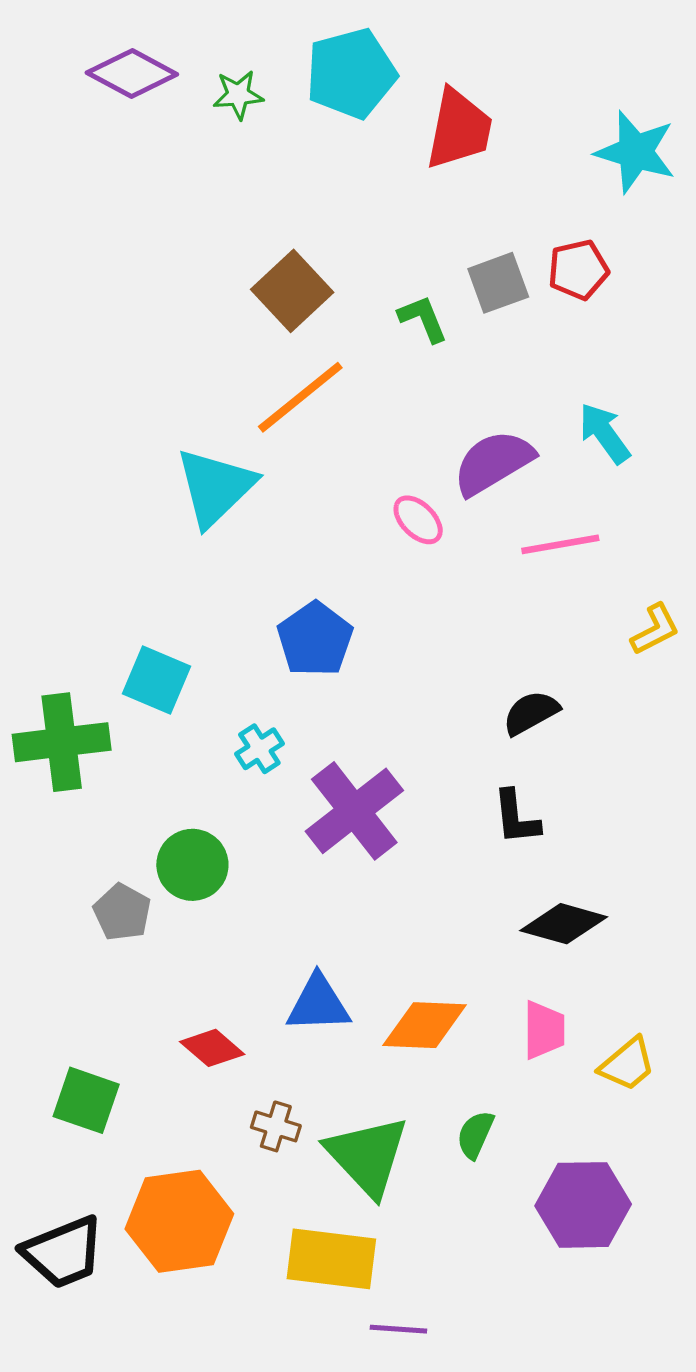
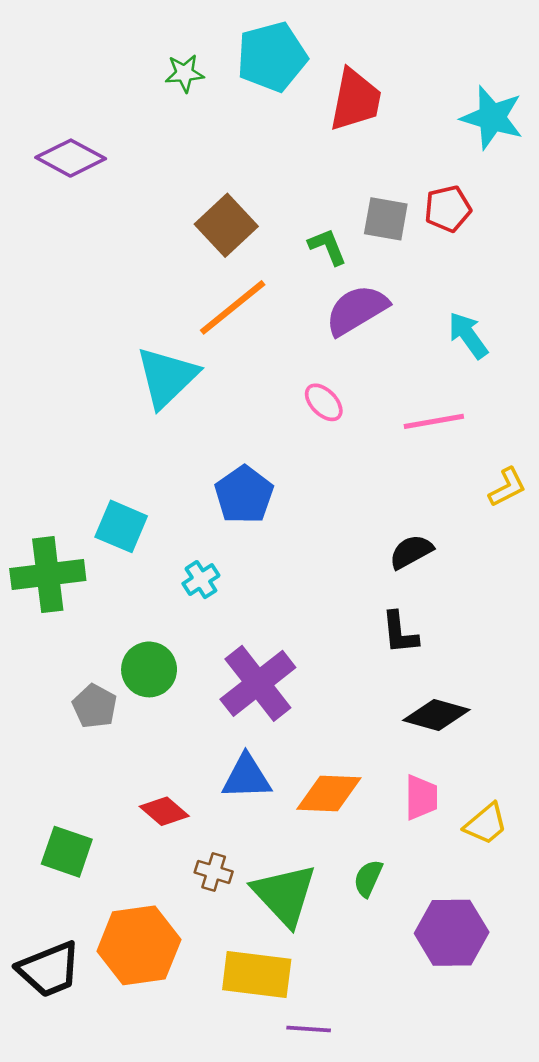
purple diamond: (132, 73) -> (71, 158), moved
gray square: (498, 283) -> (386, 219), turned 30
purple semicircle: (493, 463) -> (357, 310), moved
purple cross: (354, 811) -> (258, 683), moved

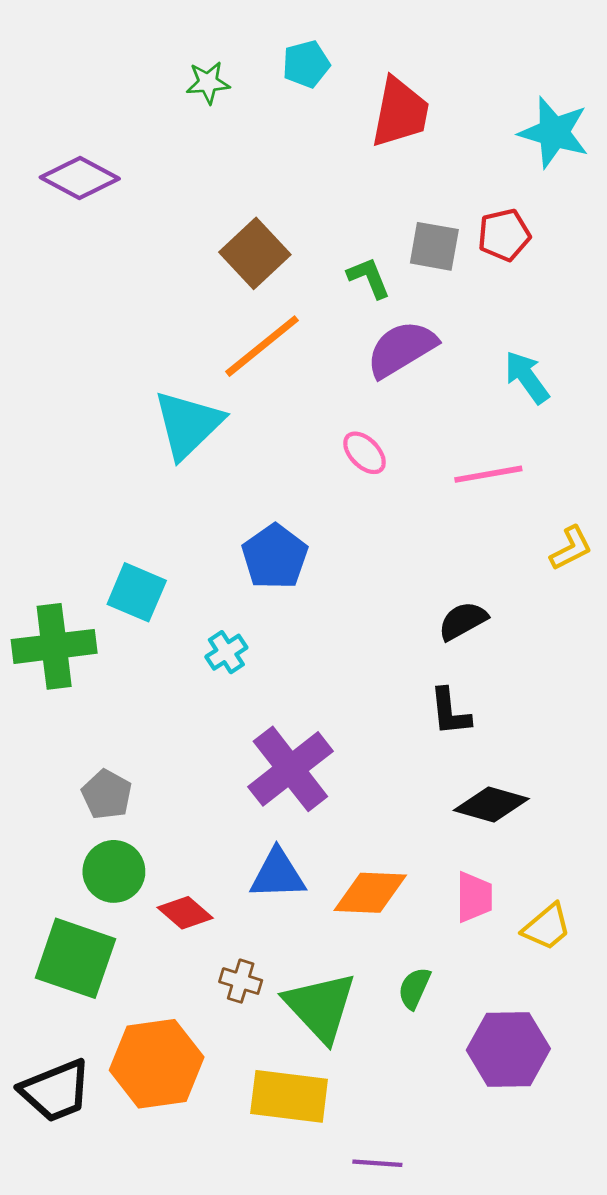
cyan pentagon: (272, 57) -> (306, 64), size x0.6
green circle: (149, 669) -> (114, 871), moved
green square: (67, 852) -> (75, 958), size x1.4
purple line: (309, 1029) -> (377, 1163), moved

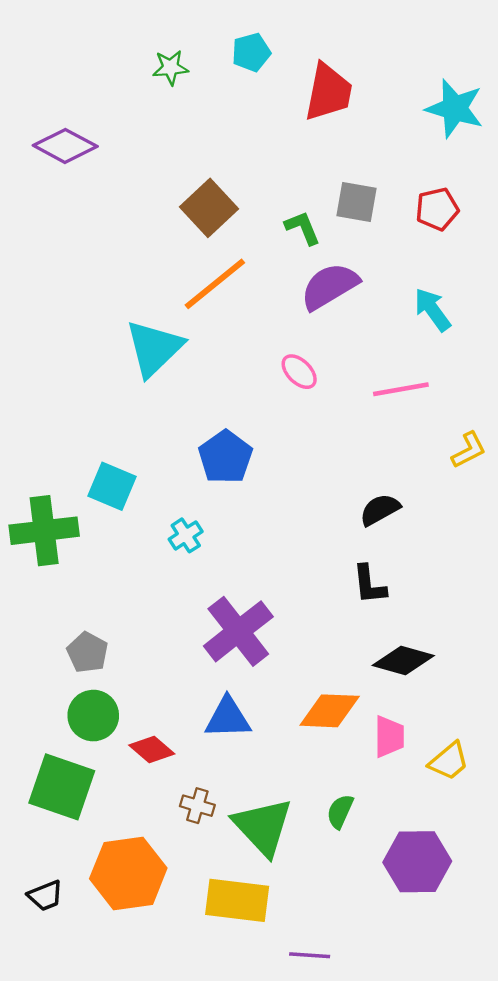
red pentagon: (504, 235) -> (437, 209), moved
orange diamond: (370, 893) -> (330, 711), moved
black trapezoid: (56, 1091) -> (45, 896), size x0.6

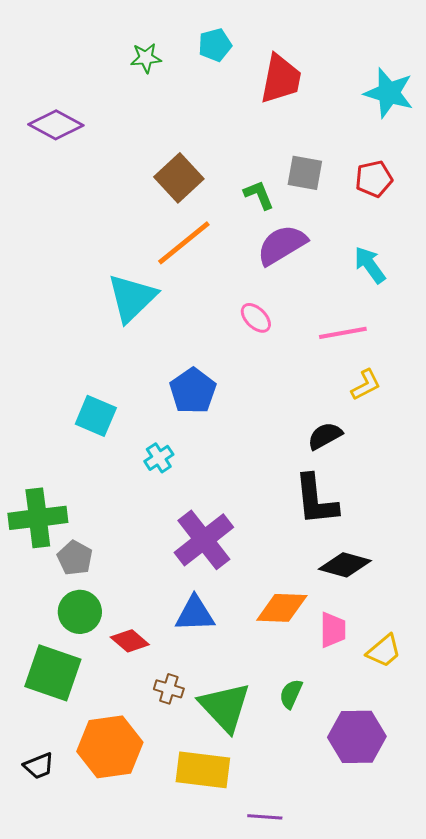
yellow L-shape: (469, 450) -> (366, 385), moved
green cross: (44, 531) -> (38, 518), moved
black L-shape: (369, 585) -> (316, 500), size x1.5

